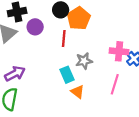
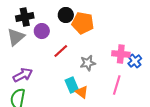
orange pentagon: (79, 18) -> (83, 23), turned -30
red line: (64, 39) -> (61, 51), moved, turned 42
cyan rectangle: (67, 75) -> (72, 85), moved

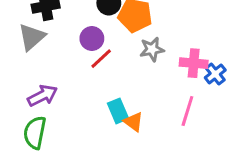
purple circle: (42, 31) -> (92, 39), moved
gray star: (88, 63) -> (152, 49), moved

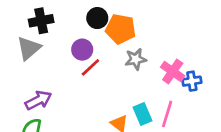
pink cross: (194, 63) -> (173, 71), turned 30
blue cross: (215, 74) -> (192, 81), turned 30
cyan rectangle: (118, 111) -> (142, 114), moved

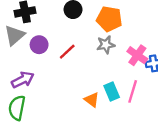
orange pentagon: (121, 29) -> (109, 19), moved
purple circle: (82, 50) -> (39, 45), moved

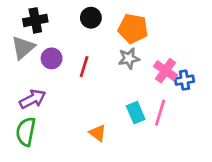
red line: (67, 52) -> (84, 67), turned -30
orange triangle: (92, 100) -> (98, 133), moved

